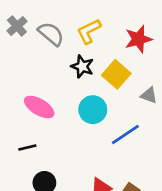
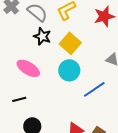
black star: (82, 67) -> (42, 36), moved
yellow square: (116, 74) -> (70, 43), moved

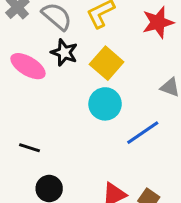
pink ellipse: (28, 68) -> (28, 66), moved
black line: (19, 99) -> (29, 148), turned 32

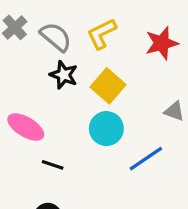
pink ellipse: (28, 66) -> (26, 127), moved
black line: (29, 148) -> (53, 165), moved

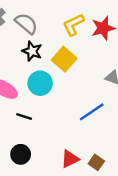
yellow L-shape: (102, 34) -> (73, 25), moved
cyan circle: (106, 129) -> (40, 83), moved

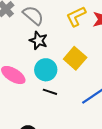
yellow square: (64, 59) -> (75, 58), moved
black line: (24, 116) -> (50, 92), moved

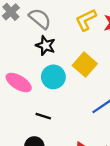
black line: (50, 92) -> (43, 116), moved

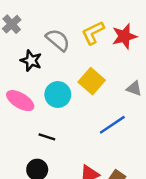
gray semicircle: (40, 19) -> (58, 40), moved
black star: (46, 46) -> (31, 61), moved

